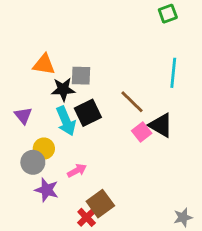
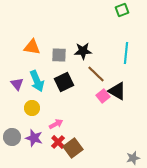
black star: (63, 89) -> (83, 51), moved
cyan arrow: (66, 121) -> (37, 81), moved
gray circle: (33, 162) -> (12, 137), moved
red cross: (87, 217) -> (58, 142), moved

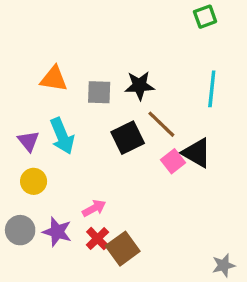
black square: (64, 82) -> (128, 138), moved
yellow circle: (32, 108) -> (34, 181), moved

